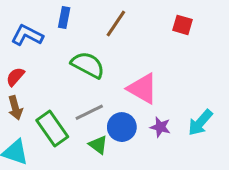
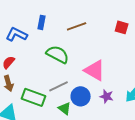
brown line: (116, 23) -> (77, 26), turned 36
green rectangle: (52, 129) -> (34, 97), turned -35

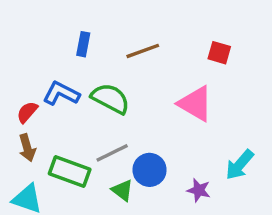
blue L-shape: (17, 34) -> (61, 93), moved
pink triangle: (95, 70) -> (195, 104), moved
purple star: (107, 96) -> (199, 190), moved

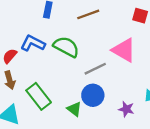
gray line: (112, 153) -> (95, 69), moved
green rectangle: (70, 172) -> (39, 96), turned 32

